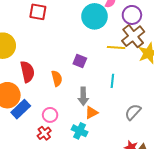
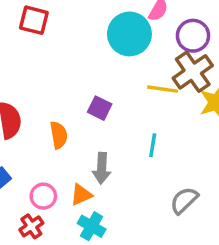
orange triangle: (91, 112) -> (81, 195), moved

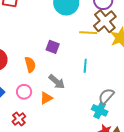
gray arrow: (102, 168) -> (57, 82), turned -48
pink circle: (43, 196) -> (24, 92), moved
cyan cross: (92, 226) -> (100, 110), moved

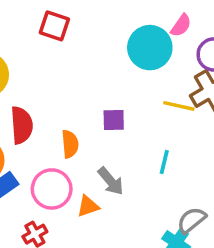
purple square: (53, 47) -> (114, 120), turned -32
pink circle: (24, 92) -> (52, 189), size x1.5

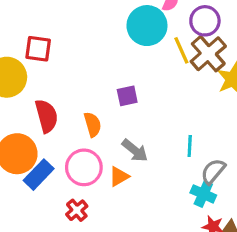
red square: (54, 26) -> (38, 49), moved
yellow line: (179, 106) -> (181, 50), moved, turned 64
cyan line: (164, 162) -> (190, 146), moved

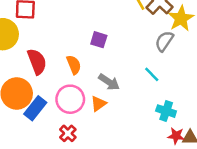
purple square: (127, 96) -> (99, 40), turned 35
cyan line: (190, 146) -> (152, 74), turned -42
gray semicircle: (213, 171) -> (164, 41), moved

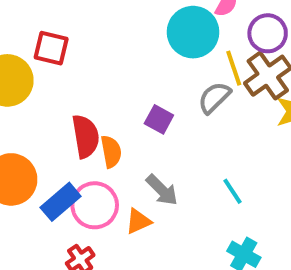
gray semicircle: (164, 41) -> (214, 98), moved
red semicircle: (37, 62) -> (86, 136), moved
blue rectangle: (35, 108) -> (61, 202), moved

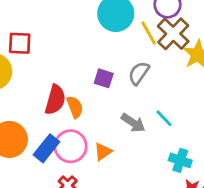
gray semicircle: (214, 98) -> (139, 73), moved
red semicircle: (86, 136) -> (55, 100), turned 36
gray arrow: (162, 190) -> (133, 123), moved

